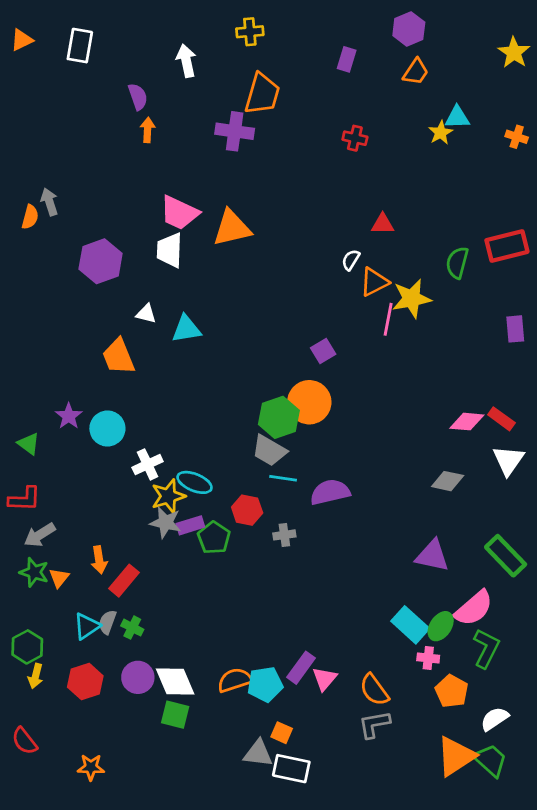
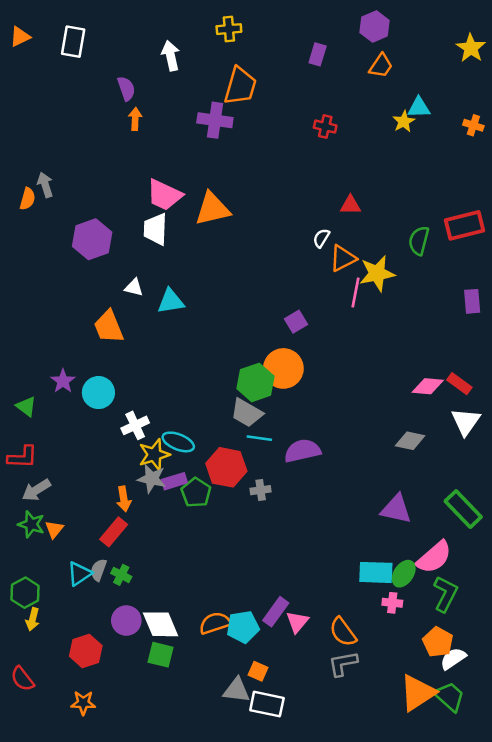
red hexagon: (247, 510) -> (226, 467), size x1.4
orange arrow: (99, 560) -> (124, 499), moved
cyan rectangle: (410, 625) -> (376, 572), turned -40
red hexagon: (85, 682) -> (86, 651), moved
orange pentagon: (452, 691) -> (438, 642), moved

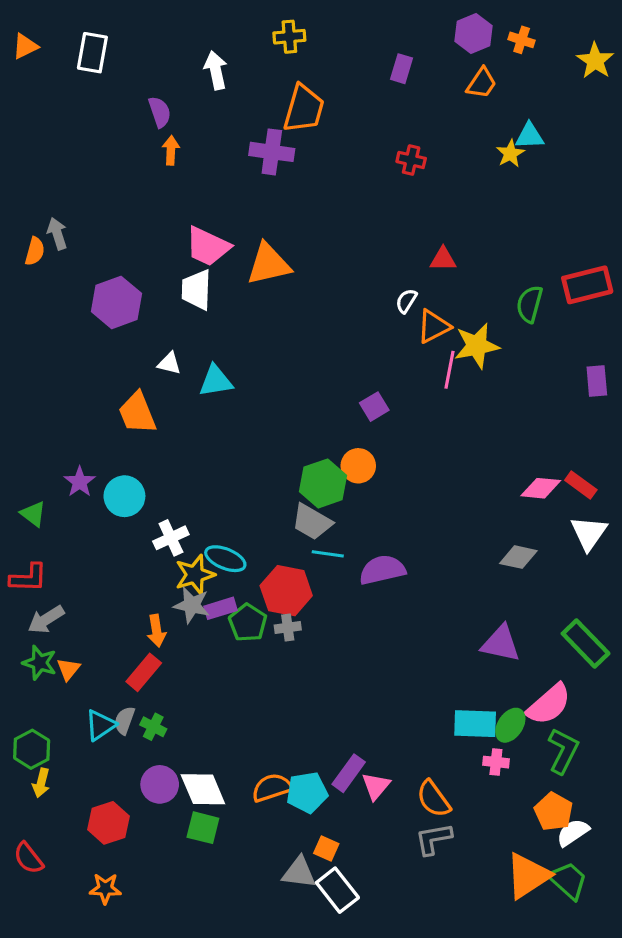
orange cross: (473, 125) -> (522, 40), moved
orange circle: (283, 368) -> (358, 466), size x0.7
gray cross: (261, 490) -> (288, 628), moved
white rectangle: (267, 704) -> (337, 890), turned 40

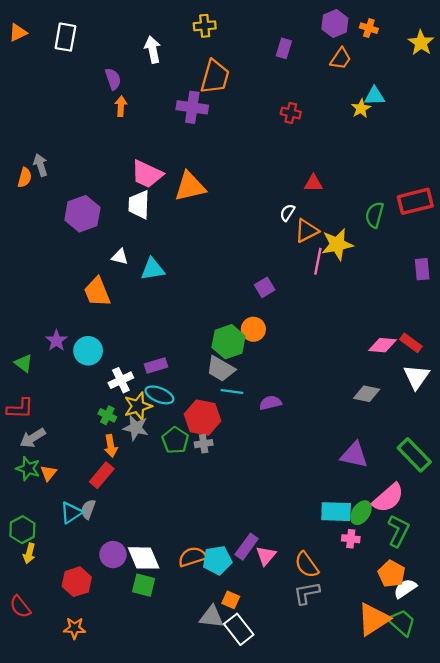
purple semicircle: (382, 570) -> (270, 403), size x0.7
purple rectangle: (221, 608) -> (156, 365), moved
green cross: (153, 727) -> (107, 415), moved

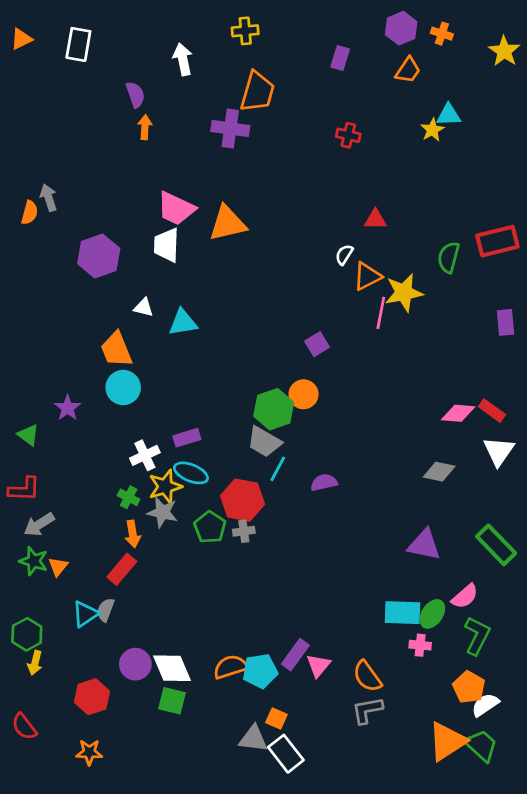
cyan circle: (88, 351) -> (123, 388), moved
cyan line: (232, 392) -> (278, 469), turned -70
pink semicircle: (388, 498) -> (465, 596), size x0.7

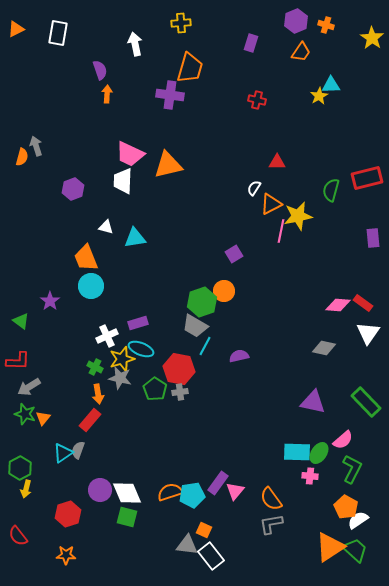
purple hexagon: (99, 256) -> (73, 189), size x0.7

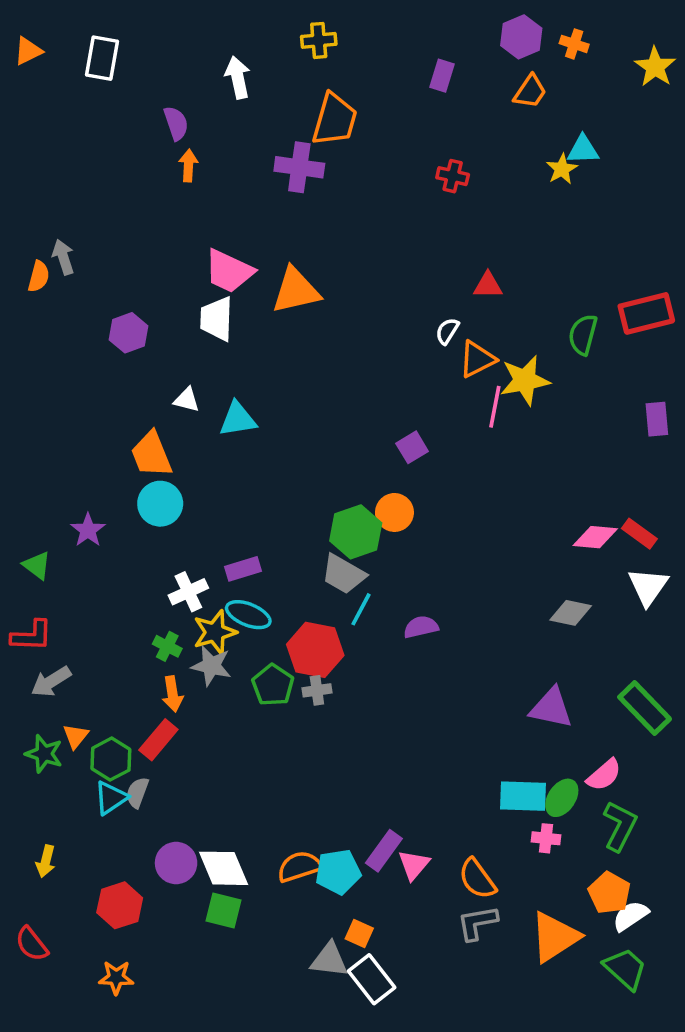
green star: (25, 414) -> (44, 754), moved
green hexagon: (20, 468) -> (111, 759), moved
orange triangle: (330, 547) -> (555, 937), moved

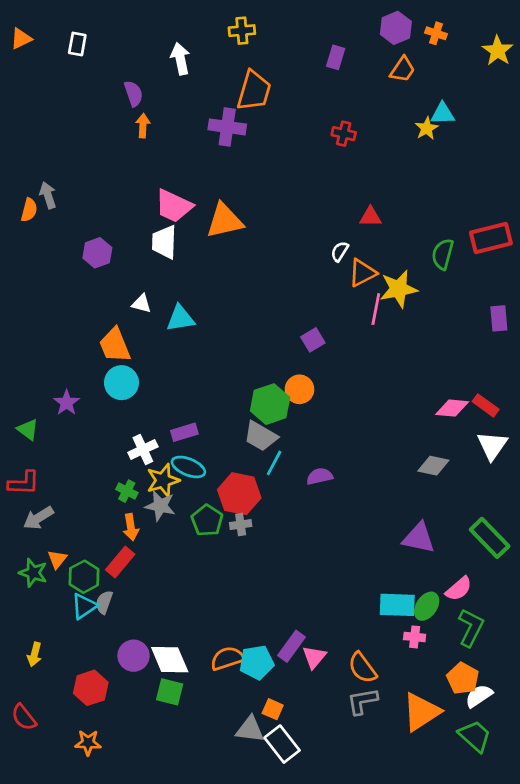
white rectangle: (102, 58) -> (77, 44), size x0.7

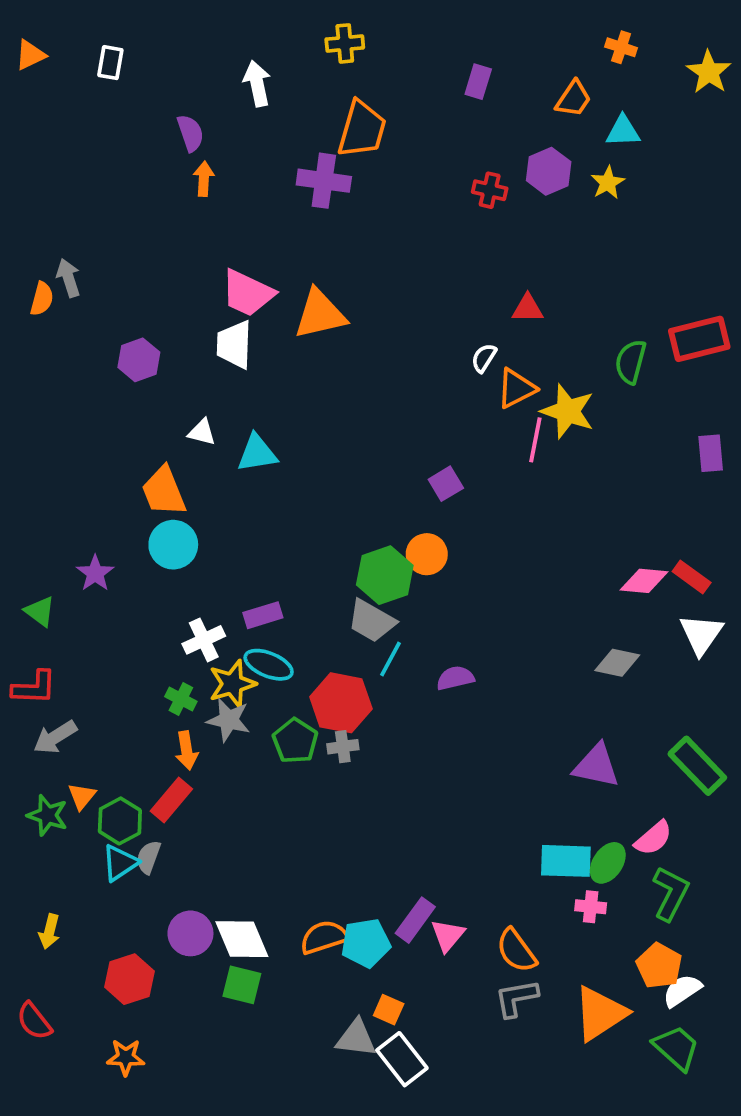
purple hexagon: (396, 28) -> (549, 171), moved
cyan triangle: (443, 114) -> (623, 131), moved
yellow star: (399, 289) -> (568, 411), turned 30

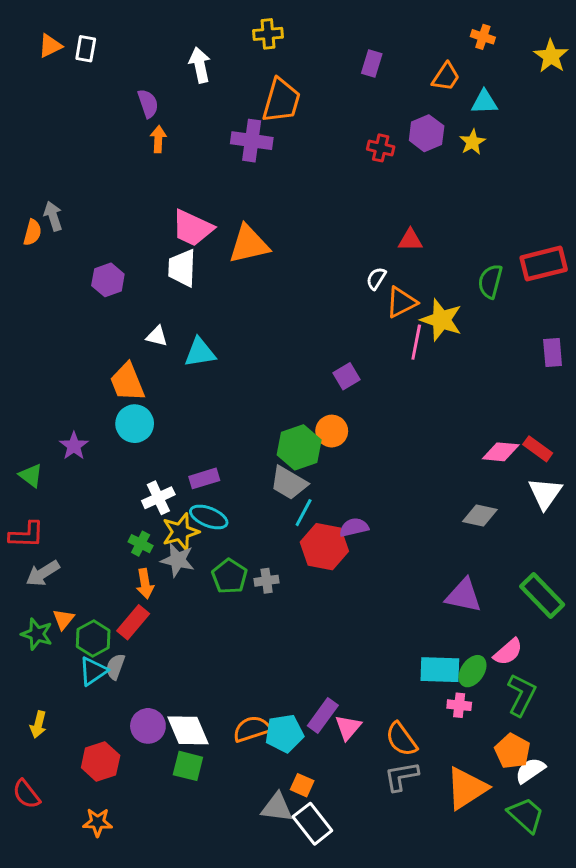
orange triangle: (30, 55) -> (50, 46), moved
red hexagon: (341, 703) -> (324, 547), moved

